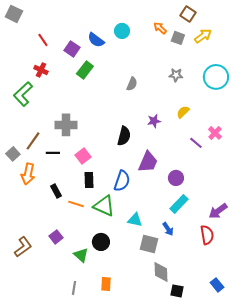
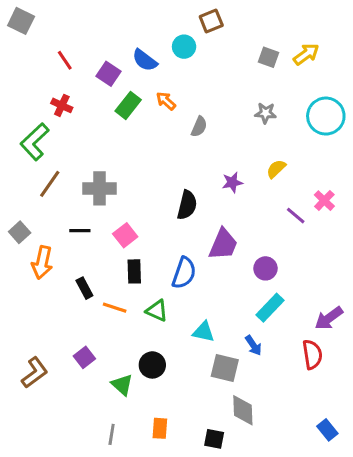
brown square: (188, 14) -> (211, 21), moved, turned 35
orange arrow: (160, 28) -> (166, 101), moved
brown line: (33, 141) -> (50, 184), moved
green triangle: (104, 206) -> (157, 311), size x0.7
black square: (177, 291) -> (214, 439), moved

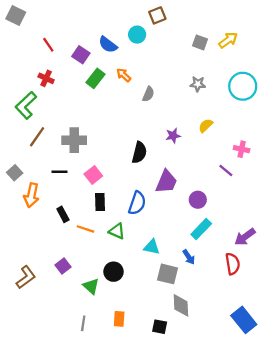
pink cross: (324, 201) -> (242, 149), turned -32
purple line: (296, 216) -> (226, 171), moved
blue rectangle: (327, 430) -> (244, 320), size x1.6

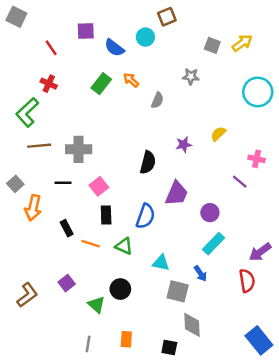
purple square: (81, 55) -> (86, 31), moved, turned -36
gray star: (198, 84) -> (191, 76), moved
brown line: (37, 137) -> (39, 146), turned 50

